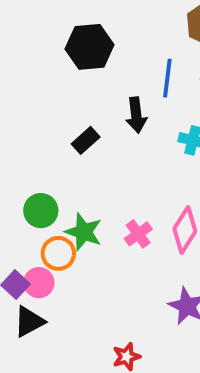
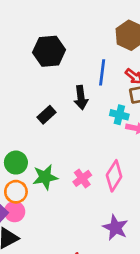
green star: (84, 232) -> (45, 177), turned -30
orange circle: (58, 253) -> (16, 192), moved

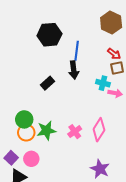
blue line: (102, 72) -> (77, 51), moved
orange circle: (16, 192) -> (26, 133), moved
pink circle: (15, 212) -> (31, 159), moved

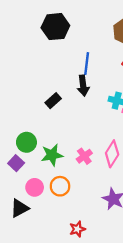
black hexagon: (49, 35) -> (55, 27), moved
orange circle: (26, 133) -> (60, 186), moved
purple square: (11, 158) -> (16, 163), moved

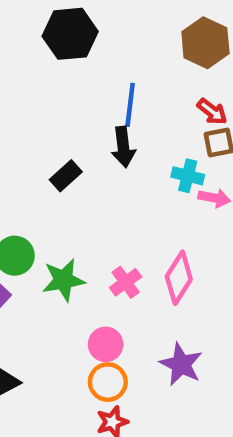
orange circle: (60, 186) -> (108, 382), moved
pink circle: (35, 187) -> (106, 344), moved

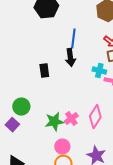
black rectangle: (66, 176) -> (44, 71), turned -56
green star: (63, 280) -> (54, 122), moved

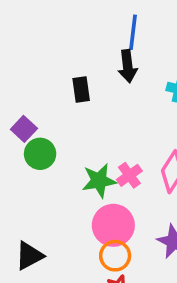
purple square: (12, 125) -> (24, 129), moved
pink circle: (62, 147) -> (113, 225), size x1.5

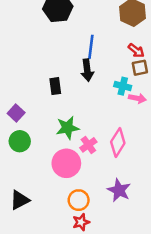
green circle: (40, 154) -> (20, 141), moved
green star: (99, 181) -> (68, 128), moved
pink circle: (113, 225) -> (66, 163), moved

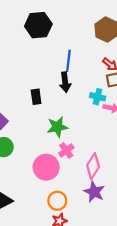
green star: (68, 128) -> (57, 127), moved
pink diamond: (118, 142) -> (93, 166), moved

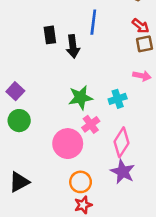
black arrow: (65, 82) -> (73, 46), moved
black rectangle: (36, 97) -> (50, 35), moved
cyan cross: (98, 97) -> (118, 99), moved, turned -32

